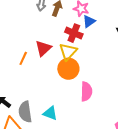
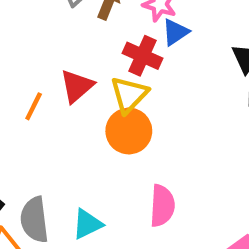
pink semicircle: (86, 91) -> (162, 206), moved
cyan triangle: (50, 113) -> (87, 224), turned -49

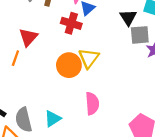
red triangle: (77, 86) -> (28, 37), moved
yellow triangle: (129, 95) -> (89, 58), moved

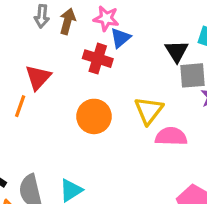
yellow triangle: (89, 58) -> (149, 110), moved
pink semicircle: (92, 104) -> (171, 136), moved, turned -85

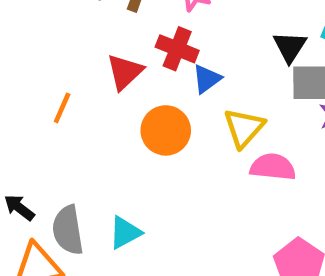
blue triangle: (120, 38) -> (207, 79), moved
red triangle: (38, 77) -> (125, 72), moved

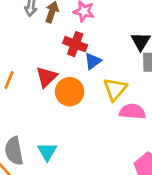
red triangle: (125, 72) -> (46, 77), moved
cyan triangle: (125, 233) -> (47, 152), turned -30

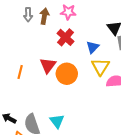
red cross: (75, 44) -> (65, 37), turned 30
blue triangle: (93, 61) -> (93, 47), moved

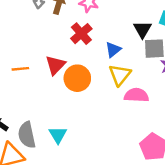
orange line: (20, 72) -> (20, 69), turned 64

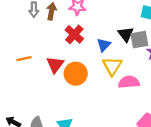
black triangle: (142, 29) -> (126, 34), moved
orange line: (20, 69) -> (24, 59), moved

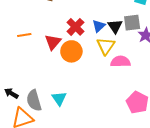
red cross: (74, 34) -> (76, 27), moved
black triangle: (126, 34) -> (115, 26), moved

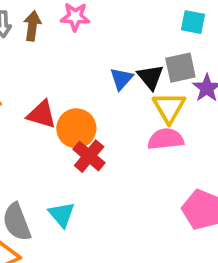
red cross: (76, 27) -> (89, 156), moved
red triangle: (53, 42) -> (42, 114), turned -48
yellow triangle: (106, 46) -> (169, 108), moved

